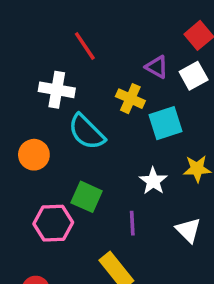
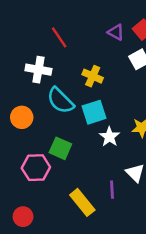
purple triangle: (157, 67) -> (116, 32), moved
cyan square: (166, 123) -> (94, 112), moved
purple line: (132, 223) -> (112, 190), moved

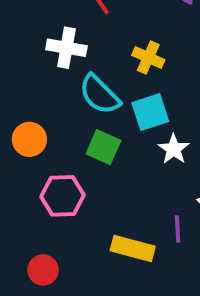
orange circle: (22, 117) -> (29, 139), moved
green square: (60, 148) -> (103, 147), moved
yellow rectangle: (82, 202) -> (133, 249), turned -36

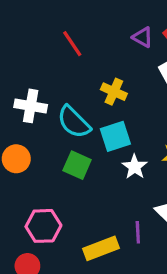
white cross: (66, 48) -> (31, 106), moved
pink hexagon: (63, 196) -> (43, 226), moved
yellow rectangle: (133, 249) -> (101, 248), turned -36

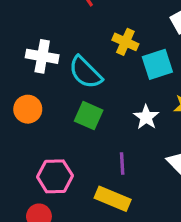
cyan square: (115, 136) -> (157, 64), moved
purple line: (138, 232) -> (122, 164), moved
yellow rectangle: (101, 248) -> (113, 199), turned 44

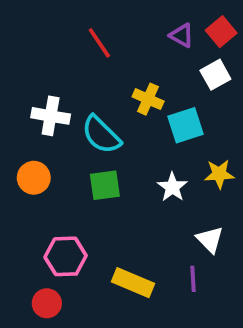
green square: (89, 116) -> (105, 185), turned -32
purple line: (122, 164) -> (193, 279), moved

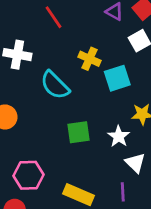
white cross: (51, 116) -> (17, 55), moved
green square: (105, 185) -> (78, 132), moved
white star: (172, 187) -> (119, 136), moved

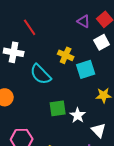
red line: (53, 17) -> (30, 27), moved
white star: (119, 136) -> (78, 115), moved

